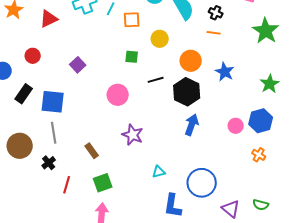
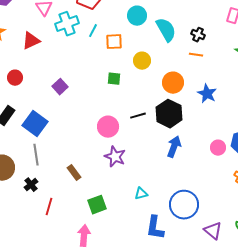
black line: (156, 80) -> (138, 116), moved
pink circle: (118, 95) -> (108, 127), moved
blue square: (53, 102) -> (35, 124), turned 30
green square: (103, 183) -> (97, 205), moved

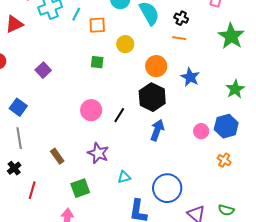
black line: (138, 116) -> (119, 115), moved, turned -42
blue square: (35, 124) -> (18, 107), size x0.7
purple star: (115, 157) -> (98, 153), moved

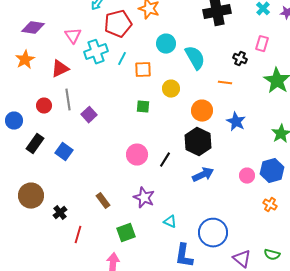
black cross: (181, 18) -> (240, 59), moved
blue arrow: (157, 130) -> (203, 175), turned 45
gray line: (19, 138) -> (68, 100), moved
cyan triangle: (124, 177) -> (170, 222), turned 40

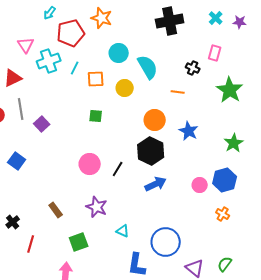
yellow circle: (171, 89) -> (125, 88), moved
green semicircle: (272, 255) -> (225, 264), turned 112

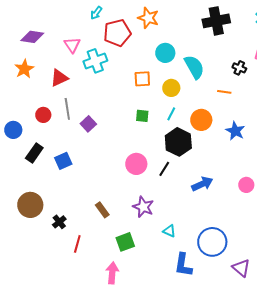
cyan line: (75, 68) -> (171, 114), moved
black hexagon: (151, 151) -> (178, 142), moved
blue square: (17, 161) -> (63, 161), turned 30

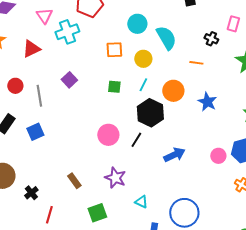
gray line: (67, 109) -> (39, 96), moved
purple square: (88, 124) -> (69, 80), moved

